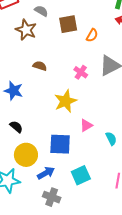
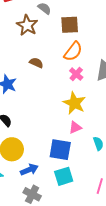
orange semicircle: (92, 35) -> (73, 51), moved, size x1.5
yellow star: (65, 101) -> (74, 103), moved, turned -30
blue square: (60, 144) -> (60, 150), moved

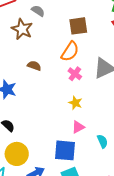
brown square: (70, 25) -> (78, 26), moved
yellow star: (74, 103) -> (75, 103), size x0.6

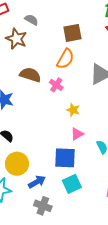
brown semicircle: (34, 66) -> (30, 75), size x1.5
pink cross: (75, 74) -> (56, 85), moved

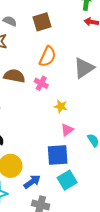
brown square: (72, 33) -> (42, 22), moved

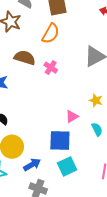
orange semicircle: (48, 56) -> (51, 34), moved
yellow star: (61, 106) -> (96, 100), moved

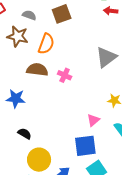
orange semicircle: (51, 34) -> (46, 44), moved

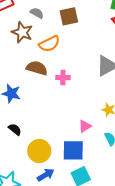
orange semicircle: (46, 44) -> (49, 44), turned 35
pink cross: (65, 75) -> (63, 78), turned -32
yellow circle: (39, 160) -> (39, 151), moved

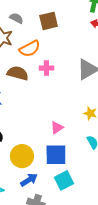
pink cross: (63, 78) -> (46, 68), moved
pink triangle: (85, 126) -> (57, 128), moved

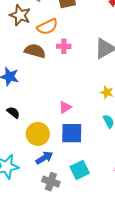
pink triangle: (57, 128) -> (65, 107), moved
cyan square: (64, 180) -> (80, 170), moved

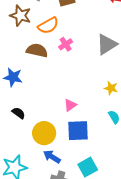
pink cross: (64, 46) -> (66, 44), turned -32
blue arrow: (44, 158) -> (52, 157), turned -114

